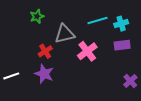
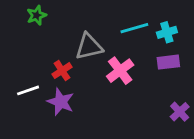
green star: (37, 16) -> (37, 15), moved
white line: (11, 76) -> (28, 90), moved

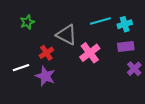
green star: (37, 15) -> (27, 22), moved
gray triangle: (89, 46) -> (66, 35), turned 40
purple cross: (180, 112) -> (134, 69), moved

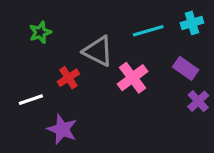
cyan cross: (125, 24) -> (192, 23), moved
purple rectangle: (126, 46) -> (186, 68), turned 42
purple star: (45, 76) -> (62, 129), moved

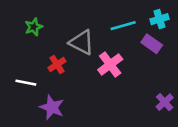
purple rectangle: (186, 68) -> (152, 44), moved
white line: (31, 100) -> (26, 83), turned 30
purple cross: (198, 101) -> (165, 102), moved

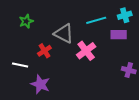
purple rectangle: (152, 44) -> (119, 35), turned -35
purple cross: (165, 102) -> (129, 70), moved, turned -32

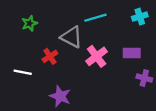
cyan line: (96, 20) -> (95, 18), moved
purple rectangle: (119, 35) -> (132, 53), moved
purple star: (40, 84) -> (60, 96), moved

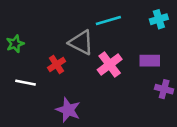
green star: (29, 23) -> (15, 44), moved

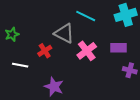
cyan cross: (159, 19) -> (126, 15), size x1.5
cyan line: (108, 20) -> (86, 16), turned 42

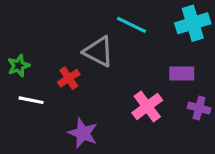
green star: (12, 34) -> (19, 66), moved
pink cross: (87, 51) -> (147, 106), moved

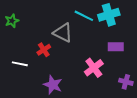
cyan cross: (193, 23) -> (109, 15), moved
green star: (19, 66) -> (12, 21), moved
purple cross: (199, 108) -> (126, 82), moved

